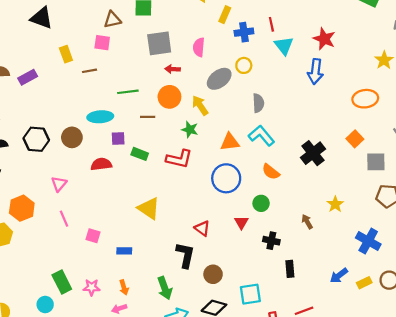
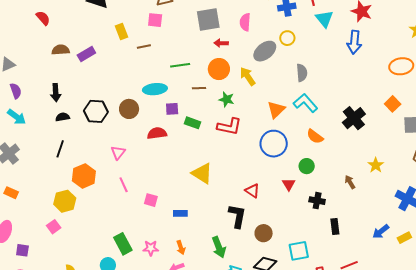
green star: (190, 129) -> (227, 99), moved
orange triangle: (230, 142) -> (276, 110), turned -36

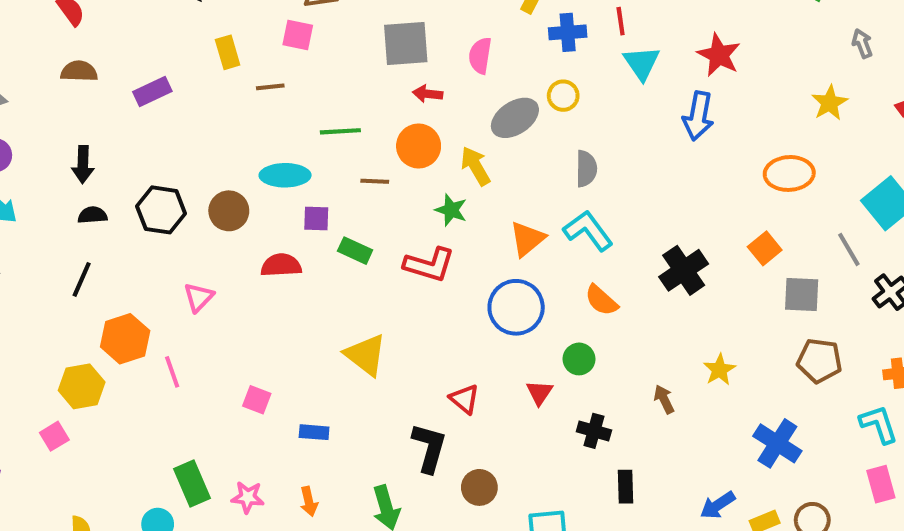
brown semicircle: (61, 50) -> (79, 71), moved
green star: (227, 99) -> (451, 210), moved
pink line: (124, 185) -> (172, 372), moved

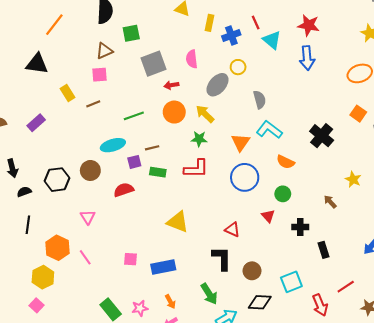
brown line: (375, 181) -> (152, 148), moved
blue rectangle: (314, 432) -> (163, 267), size x1.6

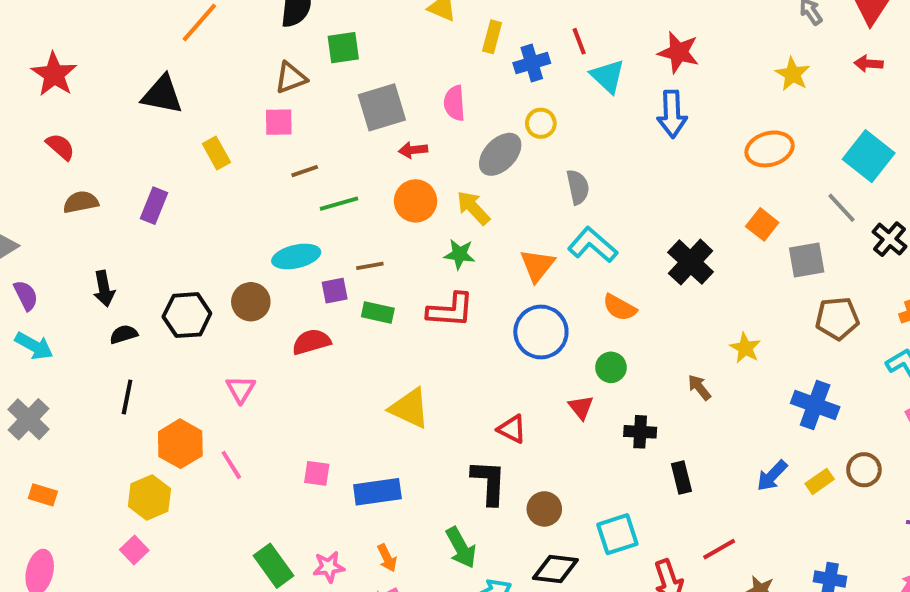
brown line: (93, 104) -> (305, 171), moved
purple rectangle: (36, 123) -> (154, 206), turned -30

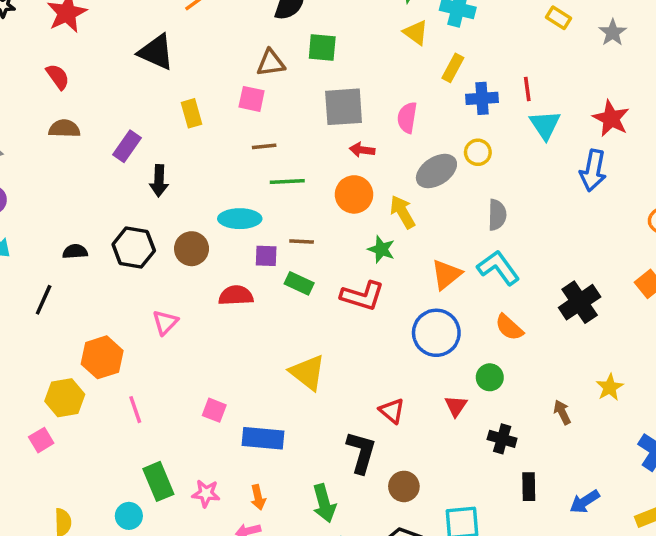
black arrow: (104, 289) -> (159, 181), moved
black line: (127, 397) -> (44, 300), moved
pink line: (231, 465) -> (135, 410), moved
blue arrow: (772, 476) -> (585, 502), moved

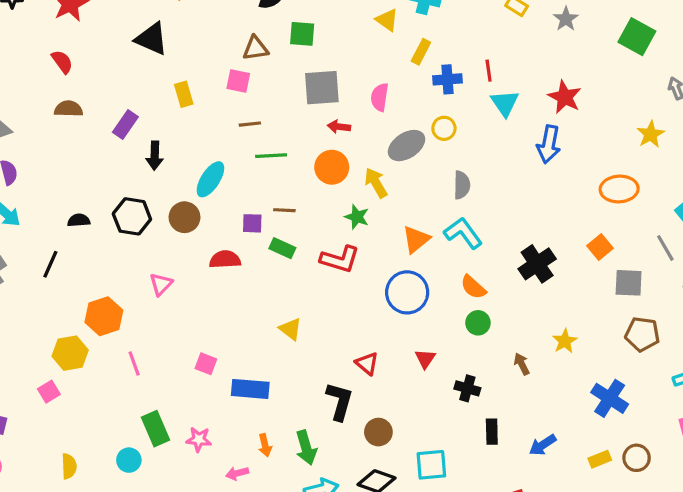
cyan ellipse: (240, 219) -> (210, 179), moved, turned -57
yellow triangle: (308, 372) -> (290, 329), size x0.7
green circle: (490, 377) -> (478, 323), moved
orange arrow: (258, 497) -> (265, 445), moved

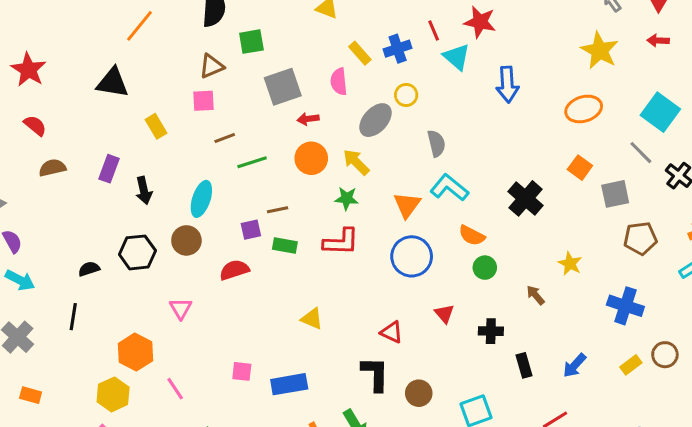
yellow rectangle: (421, 52) -> (360, 53), moved, turned -55
red star: (565, 97) -> (480, 22), moved
yellow star: (651, 134) -> (600, 50), size x1.4

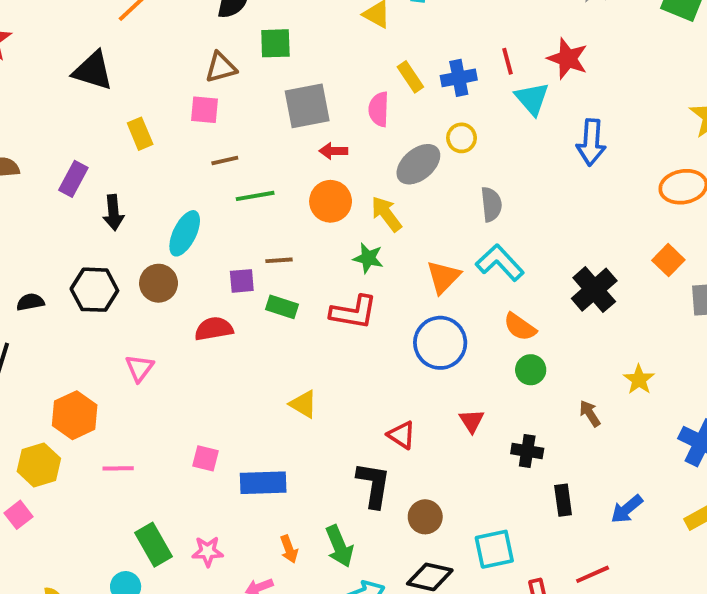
pink line: (175, 389) -> (118, 468), turned -65

